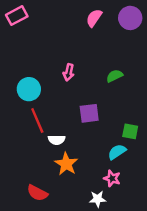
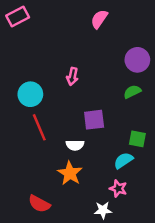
purple circle: (130, 18) -> (137, 60), moved
green semicircle: (115, 76) -> (132, 92), moved
white semicircle: (57, 140) -> (75, 145), moved

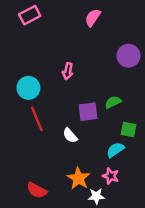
pink rectangle: (18, 17) -> (30, 15), moved
green semicircle: (132, 92) -> (113, 102), moved
white semicircle: (75, 145) -> (70, 135), turned 49
orange star: (70, 173) -> (78, 178), moved

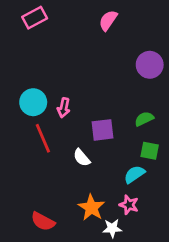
pink arrow: (68, 71) -> (64, 108), moved
green semicircle: (113, 102) -> (144, 119), moved

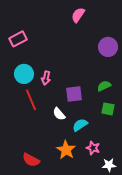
pink rectangle: (35, 18) -> (18, 39), moved
cyan semicircle: (134, 174) -> (80, 125), moved
white star: (112, 228) -> (109, 165), moved

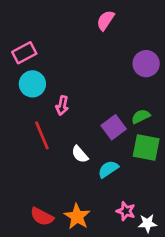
cyan circle: (24, 74) -> (32, 84), moved
purple square: (74, 94) -> (114, 127), moved, turned -30
green square: (108, 109) -> (146, 148), size x1.5
pink star: (93, 148) -> (126, 211), moved
orange star: (66, 150) -> (77, 217), moved

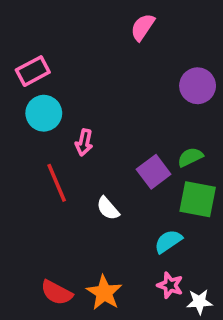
cyan semicircle: (108, 169) -> (168, 241), moved

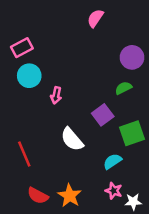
green semicircle: (190, 157) -> (123, 88), moved
red line: (57, 183) -> (24, 154), moved
green square: (198, 199) -> (132, 133), turned -30
white semicircle: (108, 208) -> (72, 139), size x1.5

